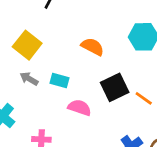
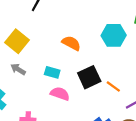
cyan rectangle: (59, 81) -> (52, 72), moved

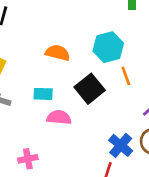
cyan hexagon: (114, 35) -> (108, 47), moved
orange line: (113, 87) -> (126, 76), moved, turned 48

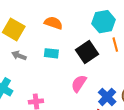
orange semicircle: (58, 53) -> (53, 23), moved
pink semicircle: (59, 117) -> (79, 83), moved, turned -66

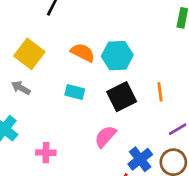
cyan hexagon: (104, 22) -> (117, 56), moved
gray arrow: (19, 56) -> (21, 88), moved

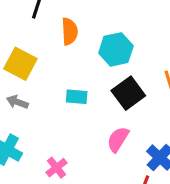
orange semicircle: (83, 52) -> (70, 31), moved, turned 70
pink cross: (46, 153) -> (56, 168), turned -30

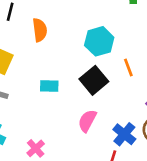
cyan hexagon: (116, 49) -> (99, 41), moved

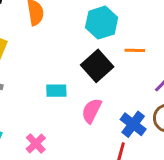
orange line: (128, 68) -> (135, 50), turned -66
cyan rectangle: (49, 86) -> (56, 91), moved

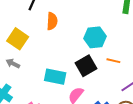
cyan rectangle: (56, 91) -> (55, 77), size x1.5

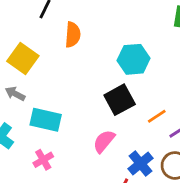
orange line: (113, 61) -> (157, 116), moved, turned -48
cyan rectangle: (55, 77) -> (46, 120), moved

